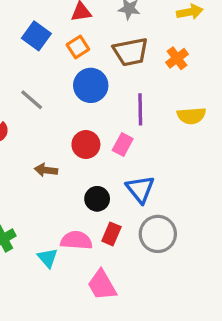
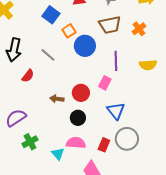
orange square: (78, 47) -> (69, 31), moved
red circle: (86, 144) -> (81, 93), moved
black circle: (97, 199) -> (78, 118), moved
red rectangle: (111, 234) -> (104, 145), moved

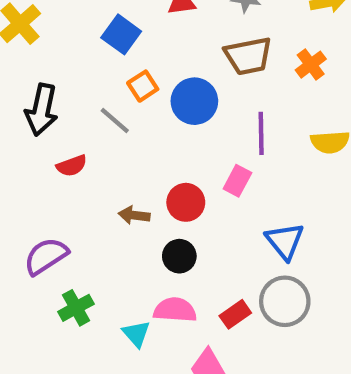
orange square: (69, 31) -> (143, 86), moved
red semicircle: (28, 76) -> (72, 166), turned 32
blue triangle: (116, 111) -> (285, 241), moved
red rectangle: (104, 145) -> (235, 314), turned 32

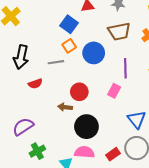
blue square: (121, 34) -> (69, 24), moved
gray line: (115, 121) -> (56, 62), turned -49
red circle: (186, 202) -> (79, 92), moved
black circle: (179, 256) -> (86, 127), size x1.5

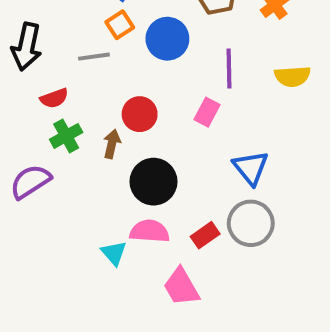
brown arrow: (65, 107) -> (112, 144), turned 96
green cross: (37, 151) -> (66, 136), moved

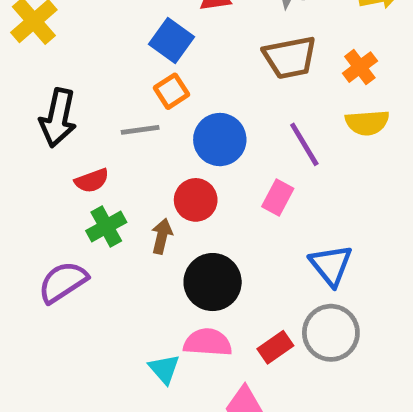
blue circle: (167, 39) -> (220, 140), moved
purple line: (229, 68) -> (304, 144), turned -30
yellow semicircle: (292, 76) -> (367, 123), moved

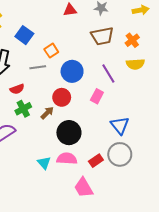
blue square: (171, 40) -> (24, 35), moved
brown arrow: (162, 236) -> (47, 113), turned 32
cyan triangle: (164, 369) -> (44, 163), moved

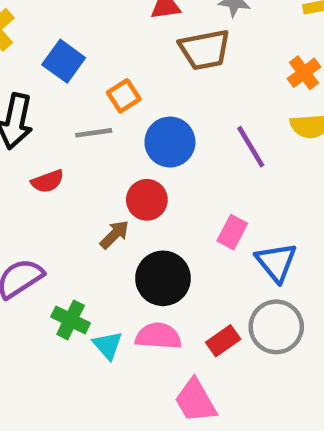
brown trapezoid: (102, 36) -> (205, 50), moved
pink rectangle: (97, 96) -> (232, 232), moved
green cross: (23, 109) -> (71, 320), moved, turned -35

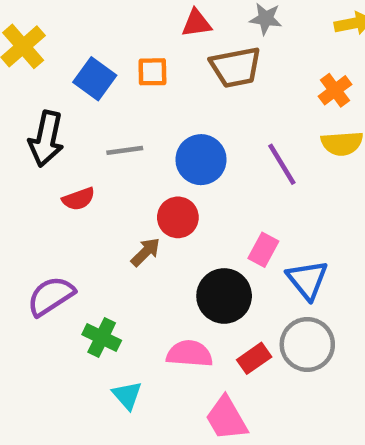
orange square: (124, 96) -> (152, 72), moved, turned 32
black circle: (163, 278) -> (224, 296), moved
cyan triangle: (108, 345) -> (127, 395), moved

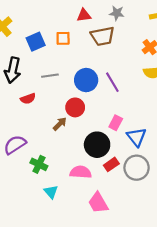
blue square: (95, 79) -> (36, 42), turned 30
purple line: (282, 164) -> (112, 82), moved
red rectangle: (254, 358) -> (111, 164), moved

